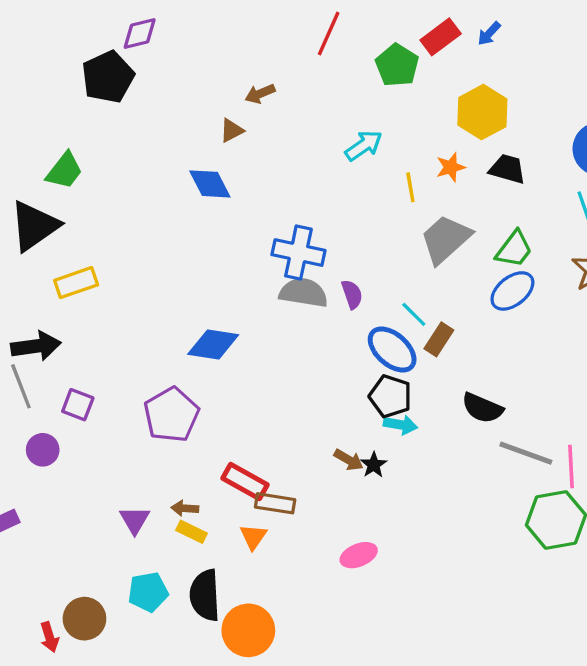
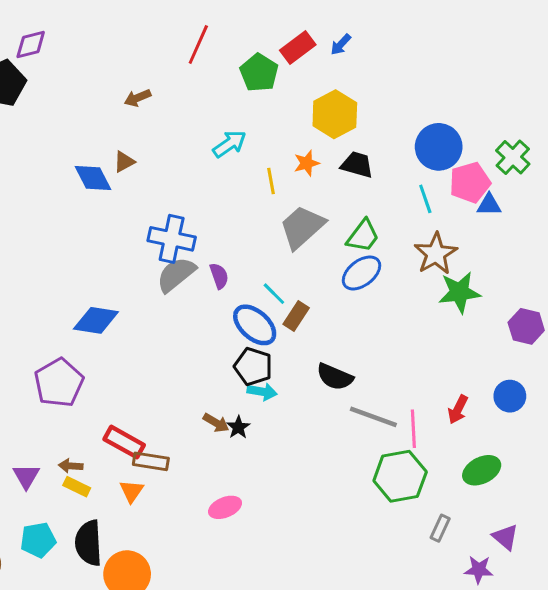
brown triangle: (232, 130) -> (124, 162), moved
gray semicircle: (303, 293) -> (176, 274), turned -48

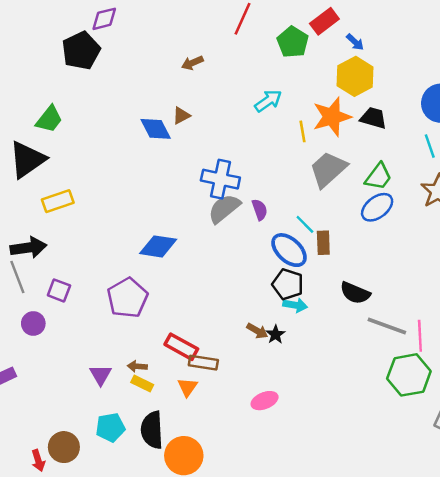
blue arrow: (341, 45) -> (355, 42), moved, turned -90
orange star: (307, 163) -> (332, 117), size x1.8
brown rectangle: (296, 316) -> (323, 243), turned -35

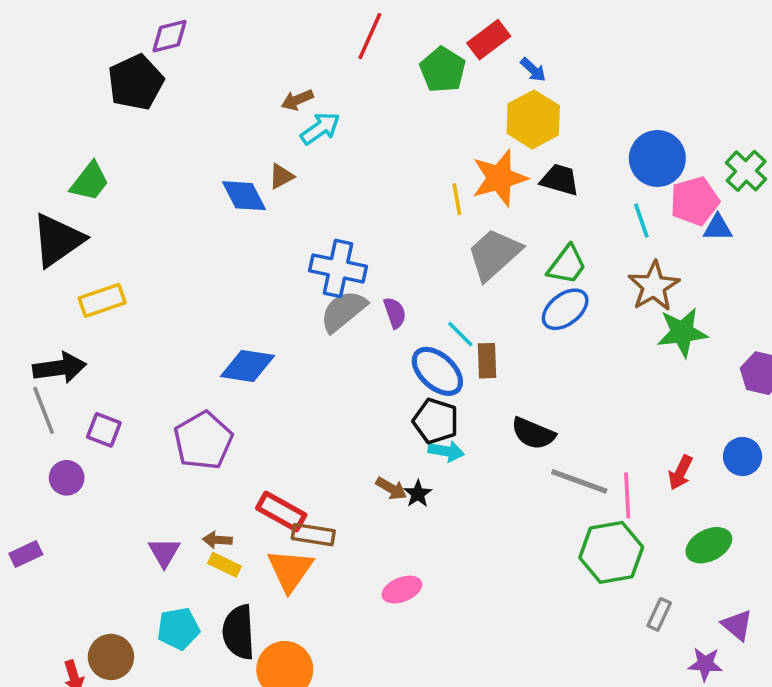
cyan arrow: (268, 101) -> (320, 128), moved
orange triangle: (187, 387) -> (290, 570), size x1.6

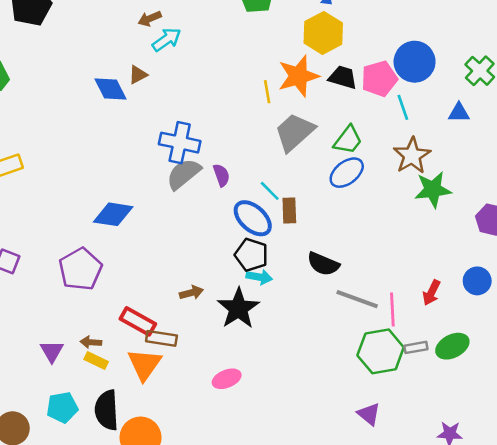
pink pentagon: (695, 201) -> (379, 79), moved
brown arrow: (391, 488) -> (191, 293), moved, turned -45
black star: (418, 494) -> (238, 308), size x2.0
gray rectangle: (659, 614) -> (416, 347), moved, turned 55
purple triangle: (737, 625) -> (369, 414), moved

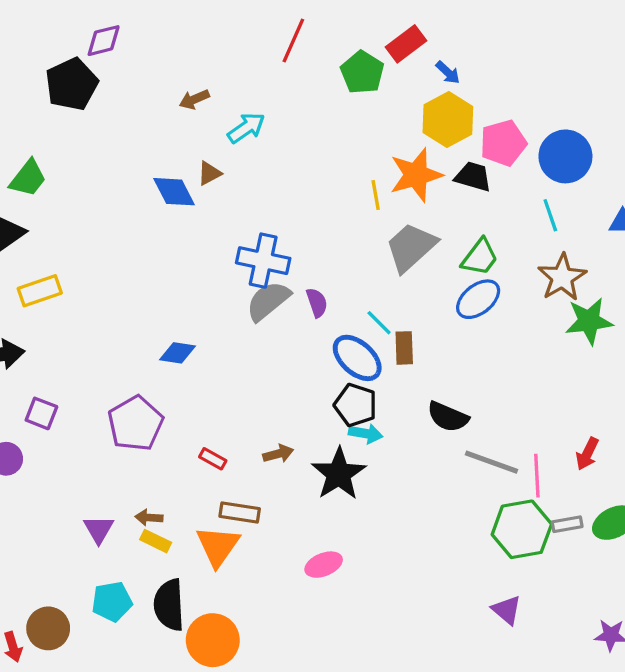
brown arrow: (150, 19) -> (194, 99), moved
pink pentagon: (379, 79) -> (503, 143), moved
blue diamond: (113, 214) -> (177, 353), size x0.7
red rectangle: (138, 321) -> (213, 459), moved, size x0.6

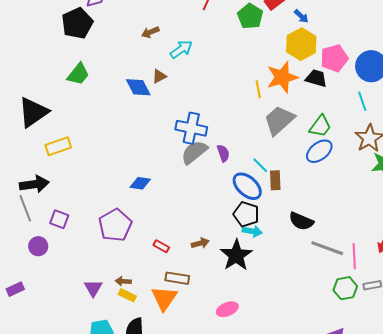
green trapezoid: (28, 178) -> (78, 74), moved
green hexagon: (522, 529) -> (345, 288), size x0.7

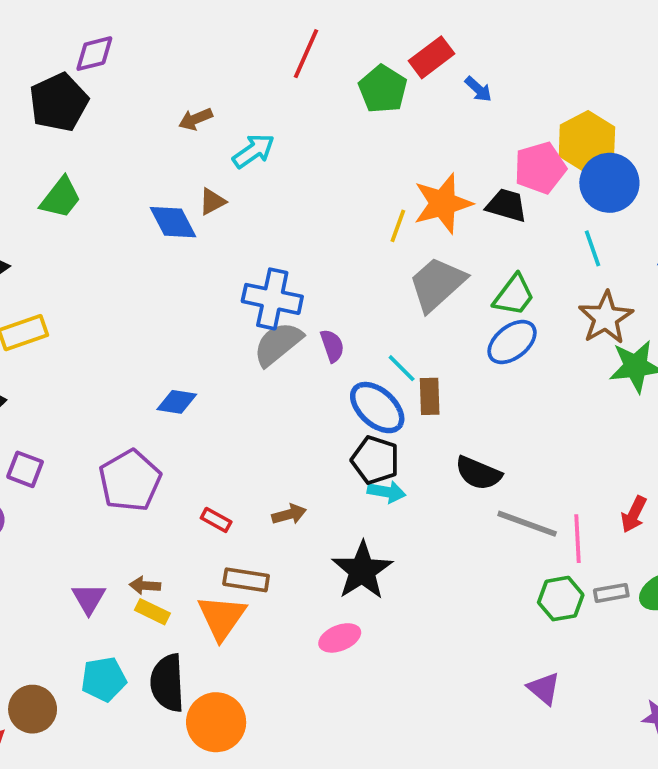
yellow hexagon: (301, 44) -> (587, 142), moved
yellow line: (258, 89) -> (398, 226), turned 30
black star: (236, 255) -> (362, 571), moved

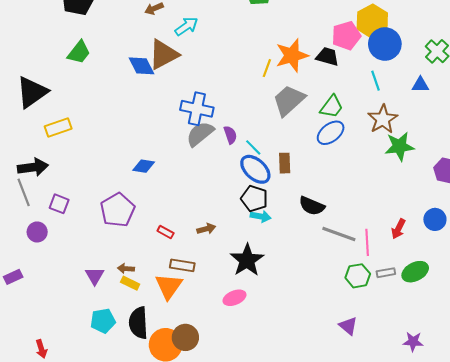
brown triangle: (212, 202) -> (163, 54), size x2.0
cyan line: (402, 368) -> (253, 147), moved
brown circle: (33, 709) -> (185, 337), moved

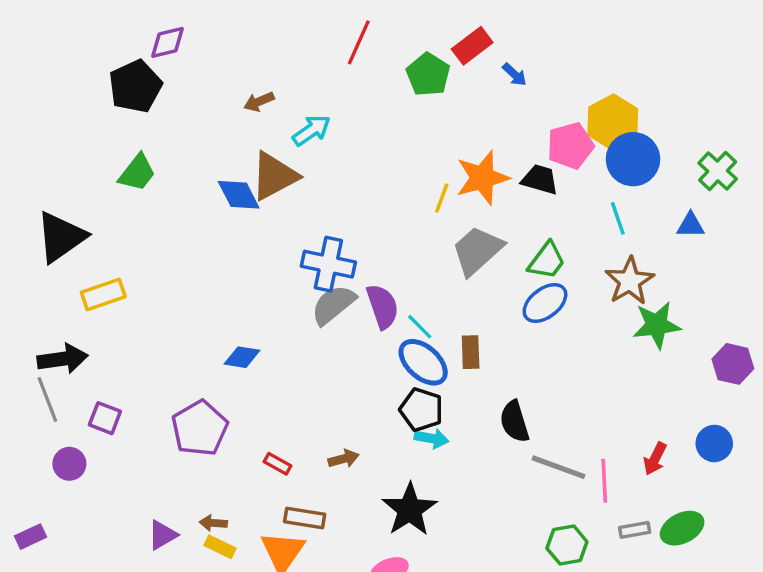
purple semicircle: (230, 135) -> (382, 306), size x1.5
black semicircle: (312, 206) -> (515, 421), turned 50
purple triangle: (95, 276) -> (162, 535), turned 30
green hexagon: (358, 276) -> (567, 545), moved

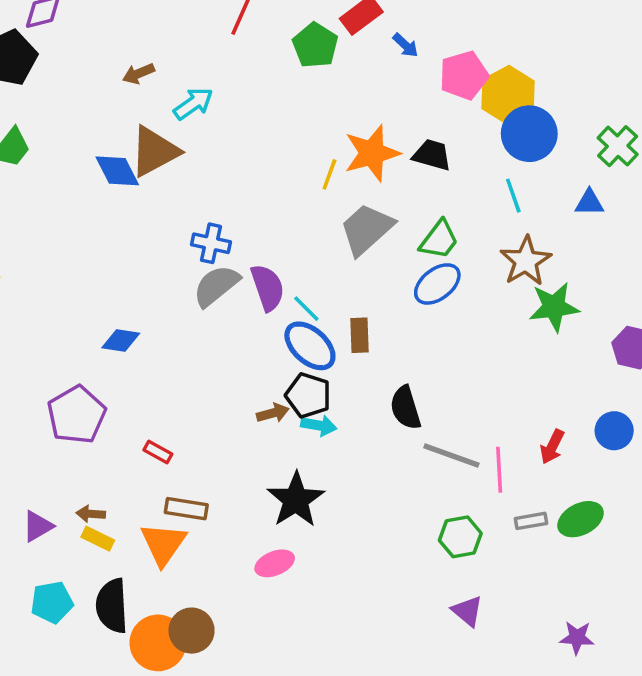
pink pentagon: (570, 146) -> (464, 75), moved
blue cross: (328, 264) -> (211, 243), size x0.7
brown arrow: (344, 459) -> (273, 413), moved

